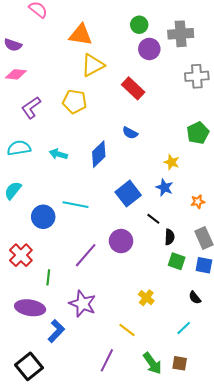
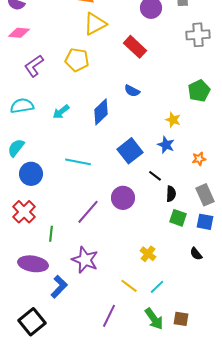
cyan arrow: (58, 154) -> (61, 112), turned -54
blue circle: (43, 217) -> (31, 174), moved
cyan line: (184, 328) -> (157, 287), moved

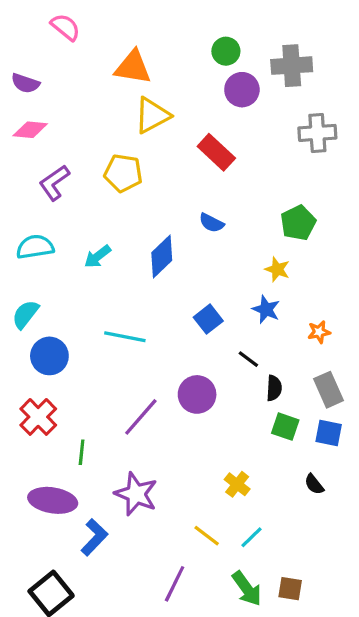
green pentagon: (199, 91) -> (298, 223), moved
blue square: (130, 151) -> (208, 319), size x0.7

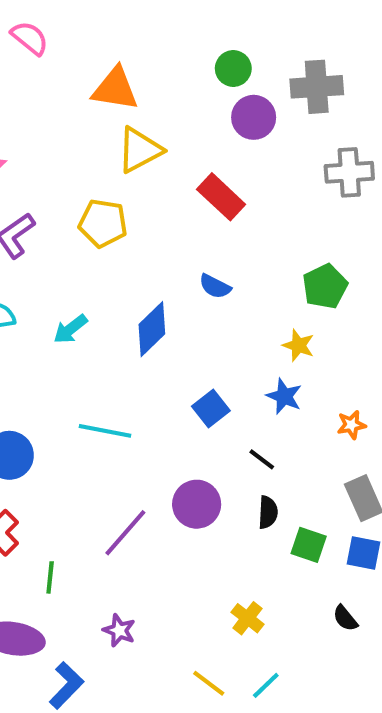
black semicircle: (274, 388) -> (268, 512), moved
purple star: (136, 494) -> (119, 630), size x0.6

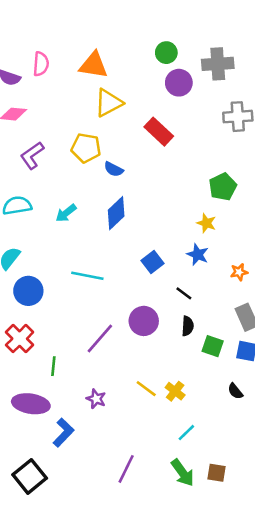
pink semicircle: (30, 38) -> (41, 64), moved, turned 55
blue semicircle: (215, 286) -> (114, 169), moved
yellow line: (209, 683) -> (146, 389), moved

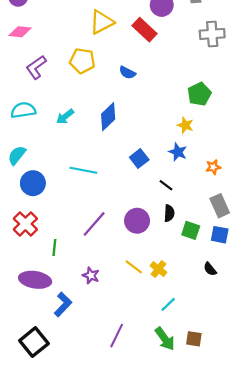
red rectangle: (159, 132) -> (145, 30), moved
blue semicircle: (114, 169) -> (127, 73), moved
purple circle: (144, 321) -> (137, 221), moved

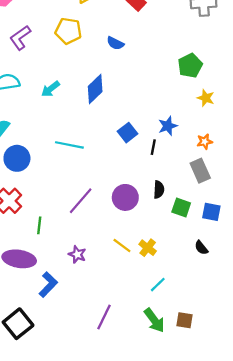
yellow star: (185, 125) -> (206, 98), moved
blue star: (178, 152) -> (168, 126), turned 30
black line: (166, 185) -> (153, 147), moved, turned 64
gray rectangle: (220, 206) -> (200, 171), moved

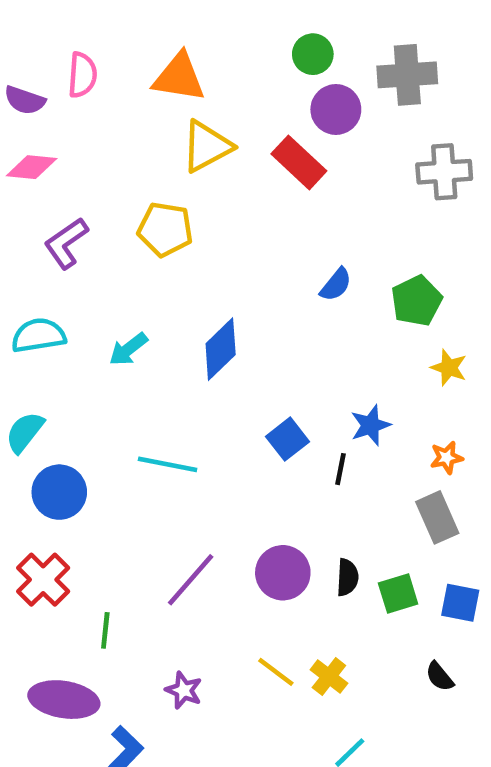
blue semicircle: (115, 43) -> (336, 285), moved, turned -78
black semicircle: (159, 190) -> (347, 577), moved
green square: (181, 207) -> (398, 593), turned -36

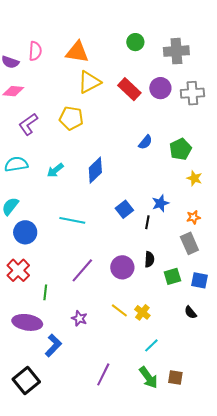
purple circle: (336, 109) -> (160, 88), moved
black semicircle: (347, 577) -> (149, 259), moved

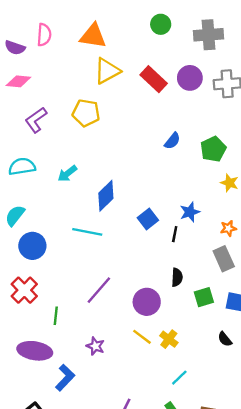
blue diamond: (95, 170) -> (106, 196), moved
purple circle: (122, 267) -> (147, 302), moved

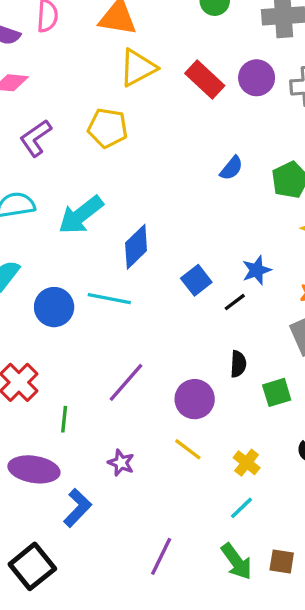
cyan arrow: (67, 174) -> (81, 215), size x1.6
black line: (175, 234) -> (235, 302), turned 42
blue circle: (32, 246) -> (54, 307), moved
yellow cross: (169, 339) -> (247, 463), moved

